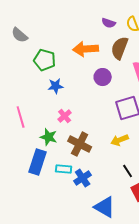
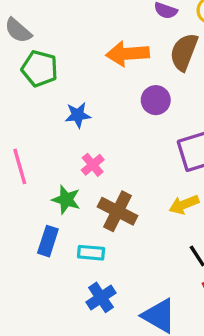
green pentagon: (45, 60) -> (40, 69), moved
blue rectangle: (38, 162) -> (48, 241), size x0.7
blue cross: (83, 178) -> (101, 297), moved

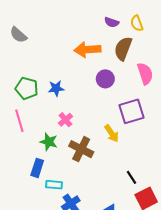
green pentagon: (40, 69) -> (27, 88), moved
yellow arrow: (184, 205) -> (112, 133), moved, turned -102
cyan rectangle: (91, 253) -> (54, 185), moved

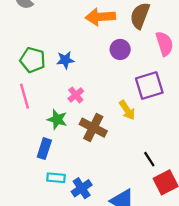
cyan rectangle: (54, 185) -> (56, 178), moved

